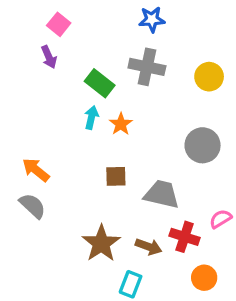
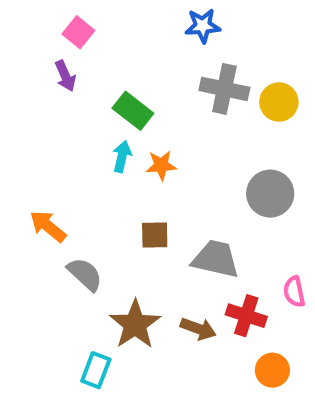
gray cross: (147, 67) -> (224, 89), moved
orange star: (121, 124) -> (161, 165), turned 30
gray semicircle: (33, 206) -> (85, 274), moved
pink semicircle: (221, 219) -> (294, 292), turned -70
cyan rectangle: (131, 284) -> (96, 370), moved

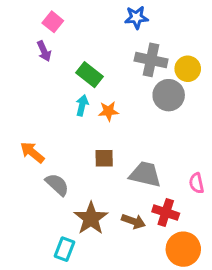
gray circle: (270, 194) -> (169, 95), moved
pink semicircle: (294, 292) -> (196, 183), moved
orange circle: (272, 370) -> (183, 249), size x1.5

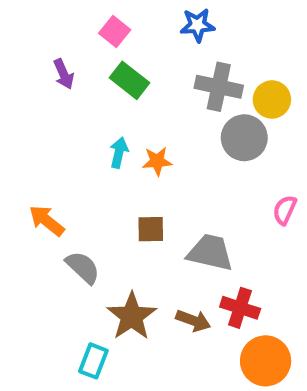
pink square: (53, 22) -> (115, 31), moved
green rectangle: (89, 75) -> (130, 80), moved
pink semicircle: (196, 183) -> (285, 210), moved, turned 36

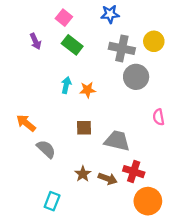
yellow circle: (272, 99) -> (154, 41), moved
pink semicircle: (285, 210) -> (159, 117), turned -35
brown star: (132, 316) -> (83, 174), moved, size x0.6

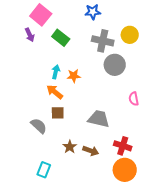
pink square: (64, 18) -> (41, 15), moved, size x1.5
orange arrow: (26, 123) -> (55, 92), moved
brown square: (84, 128) -> (58, 113), moved
red cross: (134, 172) -> (123, 146), moved

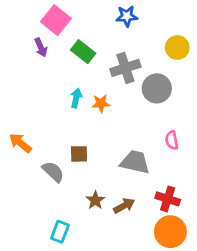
gray cross: (103, 41) -> (125, 68), moved, turned -30
orange arrow: (55, 92) -> (20, 143), moved
pink semicircle: (134, 99) -> (172, 140), moved
brown arrow: (91, 151) -> (124, 206), turned -49

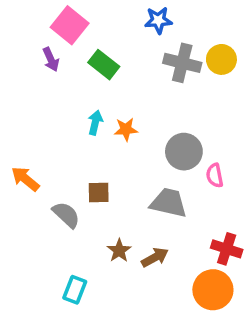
gray cross: (125, 68) -> (182, 63), moved, turned 32
gray circle: (157, 88) -> (184, 152), moved
red cross: (168, 199) -> (227, 249), moved

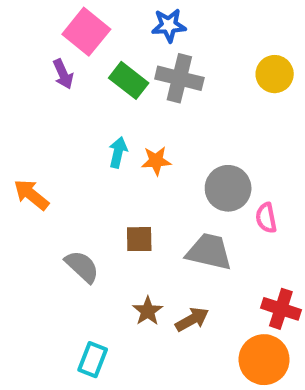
blue star: (158, 20) -> (169, 25), moved
gray cross: (182, 63) -> (179, 78), moved
orange arrow: (25, 179) -> (31, 195), moved
brown square: (99, 193) -> (139, 239), moved

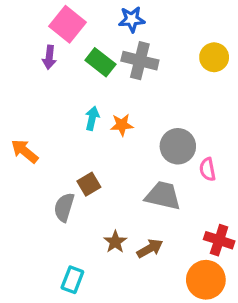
purple arrow: (63, 74) -> (49, 57), turned 30
brown square: (139, 239) -> (89, 184), moved, turned -30
gray semicircle: (82, 267) -> (64, 207), turned -116

